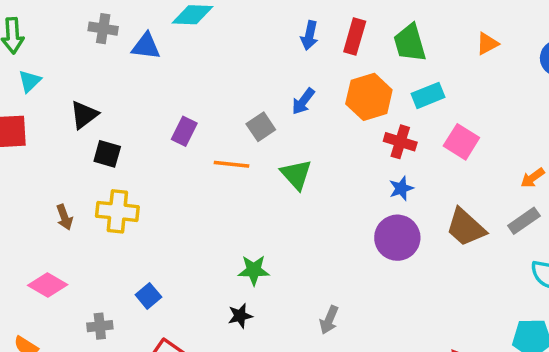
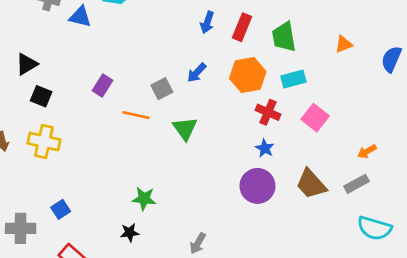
blue star: (401, 188) -> (265, 148), turned -30
gray cross: (100, 326) -> (21, 228), size x1.5

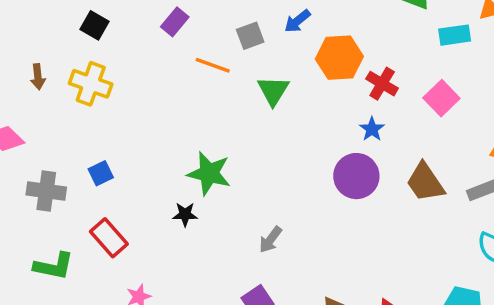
orange hexagon: (248, 75) -> (339, 58), moved
cyan rectangle: (293, 79) -> (455, 35), moved
green star: (144, 199) -> (209, 173), size x1.4

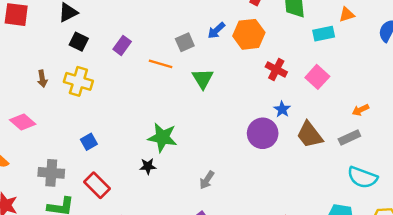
purple rectangle: (175, 22) -> (122, 45), moved
orange hexagon: (339, 58) -> (249, 34), moved
blue star: (372, 129) -> (282, 109), moved
gray cross: (46, 191) -> (51, 173), moved

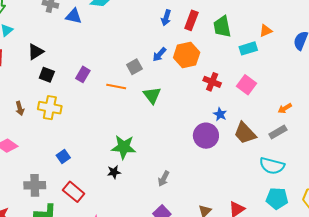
cyan semicircle: (362, 177) -> (272, 166), moved

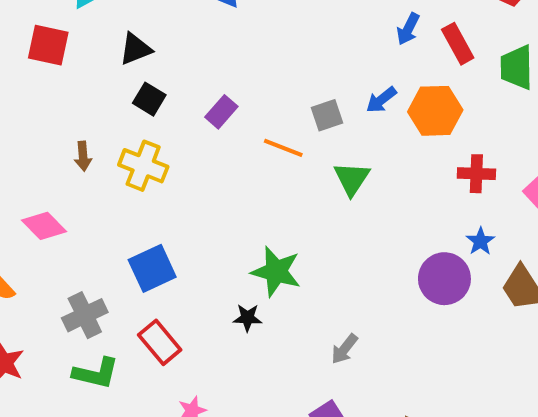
red rectangle: (191, 20) -> (458, 44), turned -60
red cross: (212, 82) -> (476, 174), turned -30
blue square: (63, 157) -> (152, 268), size x1.6
gray cross: (35, 185) -> (85, 315), turned -35

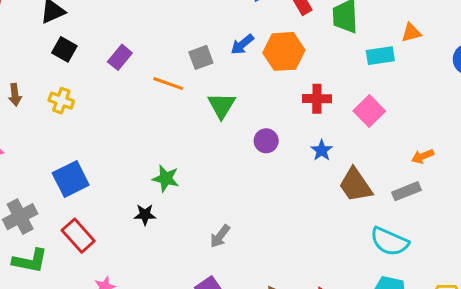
yellow cross: (143, 166) -> (61, 101), size x0.7
green star: (276, 271) -> (166, 178), size x0.7
purple circle: (444, 279) -> (266, 141), moved, size x0.6

